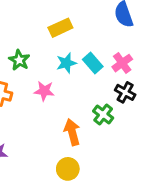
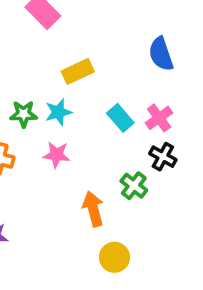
green star: (19, 60) -> (24, 114), turned -30
cyan star: (66, 63) -> (58, 112), moved
yellow circle: (68, 169) -> (114, 257), moved

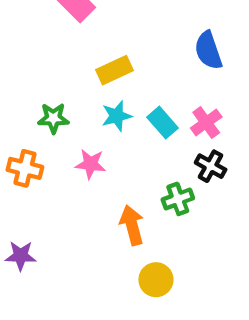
cyan star: (58, 112) -> (117, 116), moved
green cross: (134, 186) -> (178, 199), turned 32

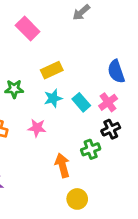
blue semicircle: (208, 50) -> (116, 71), moved
green star: (53, 118) -> (14, 89), moved
black cross: (211, 166) -> (111, 129), turned 36

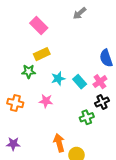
yellow rectangle: (52, 70) -> (42, 54), moved
orange arrow: (62, 165) -> (59, 143), moved

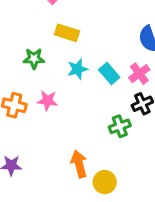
yellow rectangle: (42, 54) -> (67, 33), moved, turned 42
pink star: (46, 101) -> (47, 101), moved

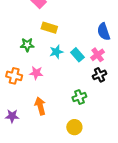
green cross: (120, 126) -> (79, 97), moved
orange arrow: (79, 164) -> (40, 106), moved

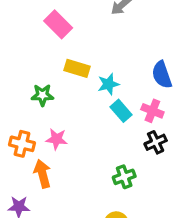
cyan star: (56, 52) -> (108, 84), moved
pink cross: (98, 55) -> (152, 111), turned -32
orange arrow: (40, 106) -> (42, 174), moved

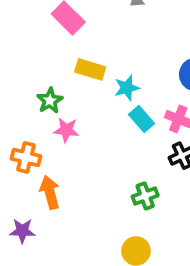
green star: (42, 95) -> (50, 101), turned -30
pink star: (57, 139) -> (66, 130), moved

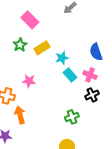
yellow rectangle: (90, 69) -> (42, 48), turned -49
green star: (50, 101) -> (20, 45), moved

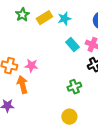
cyan star: (62, 58) -> (64, 19), moved
pink star: (29, 81) -> (31, 66), moved

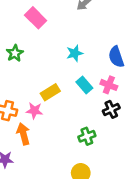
green star: (22, 15) -> (15, 53), moved
yellow rectangle: (44, 18) -> (50, 92), moved

